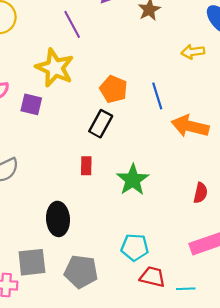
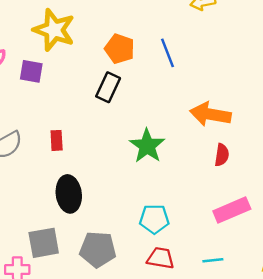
orange arrow: (190, 126) -> (210, 114), moved
red rectangle: (86, 166) -> (57, 140), moved
red trapezoid: (152, 277) -> (161, 258), moved

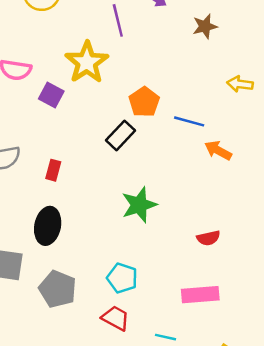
blue line: (167, 53) -> (189, 121), turned -72
orange arrow: (210, 114) -> (218, 150), moved, size x0.7
red semicircle: (222, 155) -> (208, 238), turned 50

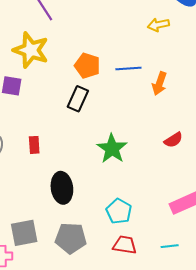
orange arrow: (218, 150) -> (159, 83), turned -80
black ellipse: (48, 226) -> (62, 188), moved
red semicircle: (208, 238) -> (173, 140), moved
cyan pentagon: (122, 278) -> (119, 211), turned 30

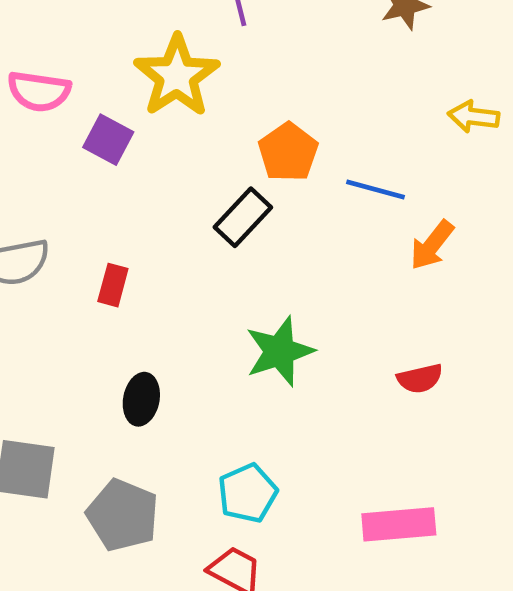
black ellipse: (62, 188) -> (141, 399), size x0.7

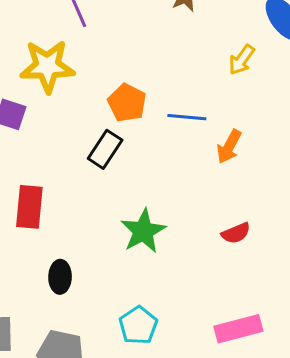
yellow star: (177, 76) -> (47, 66), turned -30
yellow arrow: (473, 117) -> (242, 60), turned -52
red rectangle: (113, 285) -> (29, 207), size x1.6

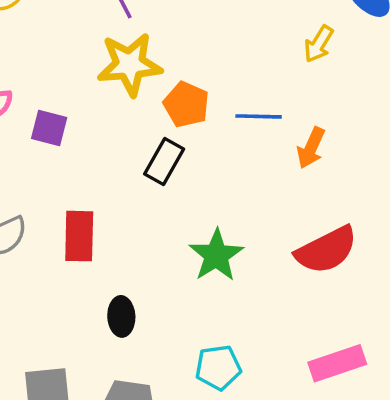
yellow star: (47, 66) -> (130, 64), moved
red semicircle: (236, 233) -> (326, 250), size x1.8
cyan pentagon: (138, 325) -> (218, 367), turned 30

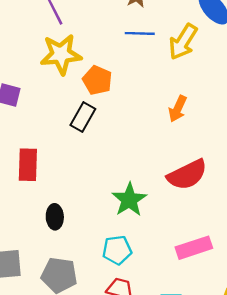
yellow arrow: (319, 44) -> (183, 42), size x1.5
blue line: (259, 116) -> (140, 33), moved
green star: (216, 255) -> (129, 200), moved

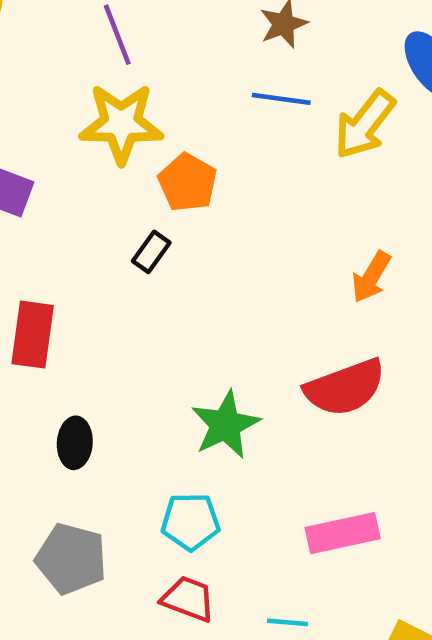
orange arrow: (178, 109) -> (371, 277), moved
black rectangle: (83, 117) -> (151, 252), size x0.7

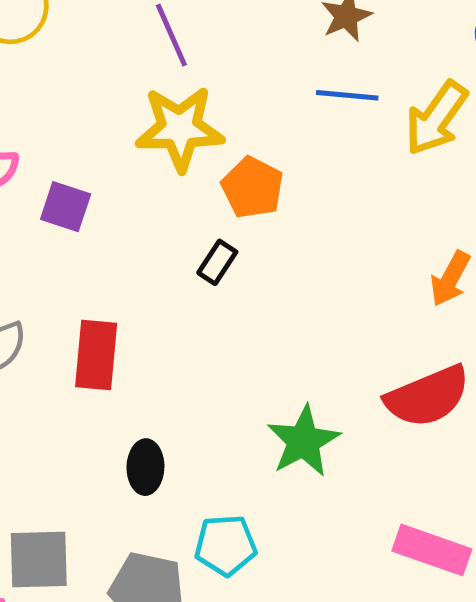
cyan pentagon: (191, 522) -> (226, 545), moved
pink rectangle: (343, 533) -> (432, 550), turned 34

